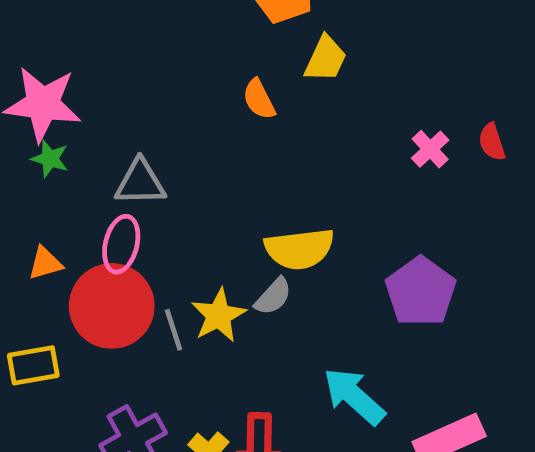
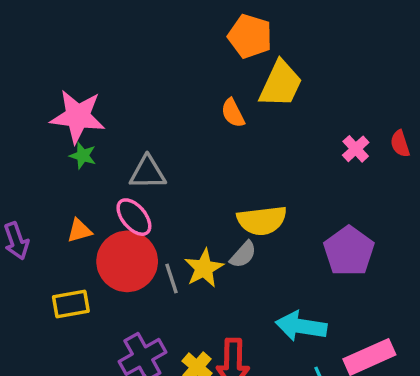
yellow trapezoid: (326, 59) -> (281, 84), size x1.4
pink ellipse: (121, 244) -> (134, 217), turned -54
cyan arrow: (354, 396) -> (301, 326), turned -33

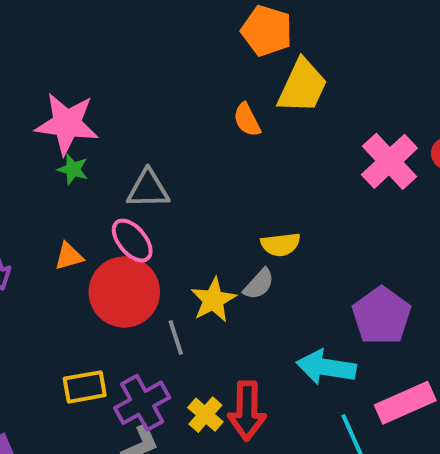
pink cross: (356, 149) -> (389, 161), size x1.8
yellow semicircle: (262, 220) -> (281, 244), size x0.7
purple pentagon: (349, 251) -> (382, 316), moved
gray line: (171, 278) -> (176, 337), moved
yellow rectangle: (71, 304) -> (85, 387), moved

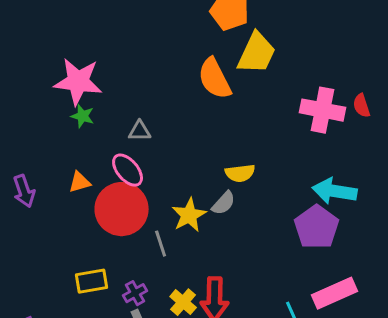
orange semicircle: (247, 120) -> (215, 79), size x1.6
pink cross: (389, 161) -> (323, 110), turned -36
gray triangle: (148, 189) -> (140, 131), size x0.7
cyan arrow: (326, 367) -> (335, 191), moved
purple cross: (142, 403) -> (135, 293), size x0.6

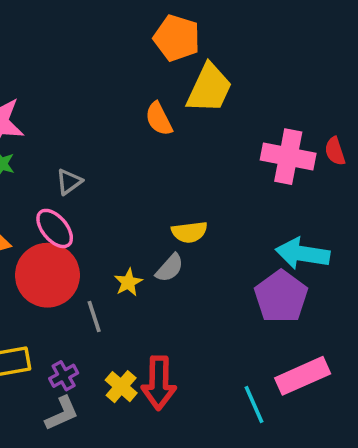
orange semicircle: (215, 79) -> (159, 119), size x0.7
gray triangle: (140, 131) -> (69, 182), turned -35
yellow star: (189, 215) -> (128, 282), size x0.7

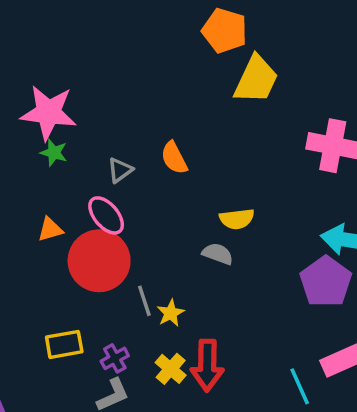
orange semicircle: (159, 119) -> (174, 158), moved
gray semicircle: (170, 268) -> (218, 254), turned -112
yellow star: (128, 282) -> (171, 313), moved

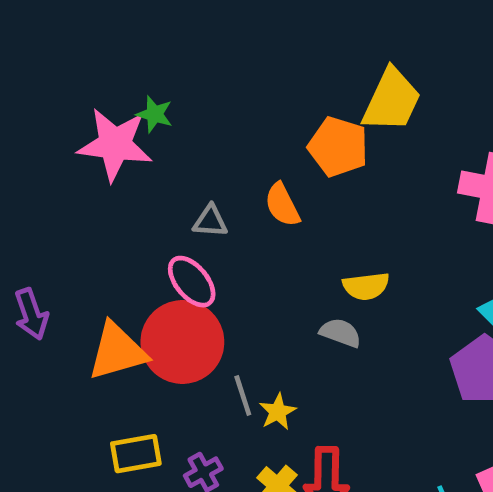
orange pentagon: (225, 31) -> (338, 147), moved
green star: (54, 153) -> (154, 114), moved
gray triangle: (120, 170) -> (210, 221), turned 40
orange triangle: (50, 229) -> (117, 351), moved, size x1.8

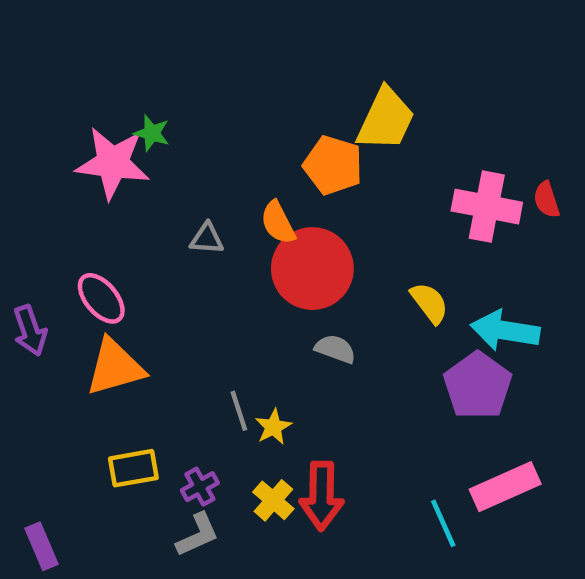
pink ellipse: (192, 282) -> (101, 298), moved
yellow semicircle: (366, 286) -> (429, 303), moved, turned -120
red circle: (182, 342) -> (312, 269), moved

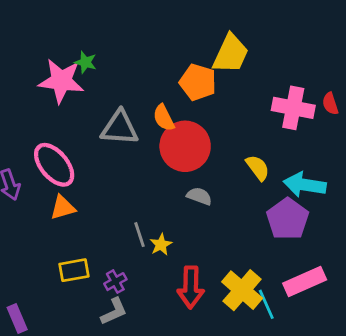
gray triangle: (207, 239) -> (120, 128), size x1.8
pink ellipse: (101, 298) -> (54, 165), size x1.4
orange triangle: (115, 367) -> (63, 208), size x0.7
yellow cross: (273, 500) -> (242, 290), moved, size x1.6

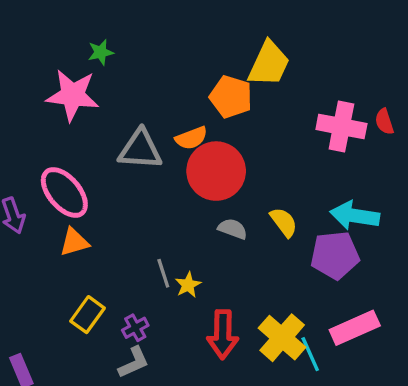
green star: (85, 62) -> (101, 52), moved, turned -30
orange semicircle: (164, 118) -> (191, 138), turned -84
yellow semicircle: (258, 168) -> (284, 222), moved
purple pentagon: (288, 219) -> (335, 255), turned 30
yellow rectangle: (74, 270) -> (87, 315), turned -44

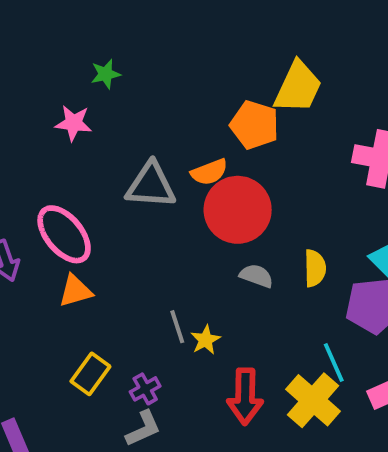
pink star: (73, 95) -> (74, 123), size x0.6
yellow semicircle: (284, 222) -> (315, 268), turned 36
cyan line: (310, 354) -> (334, 363), moved

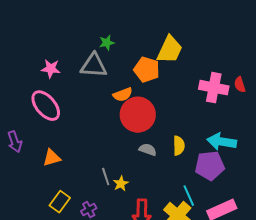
green star: (106, 74) -> (107, 43), moved
gray triangle: (151, 185) -> (94, 66), moved
pink ellipse: (64, 234) -> (46, 106), moved

